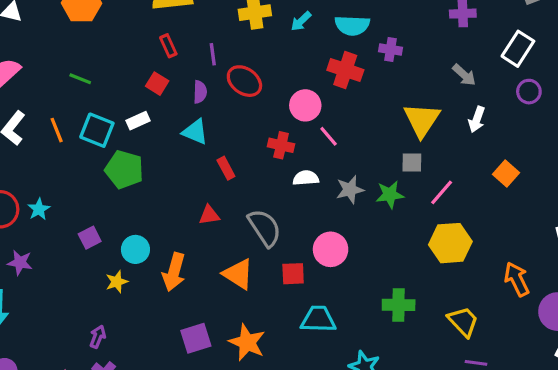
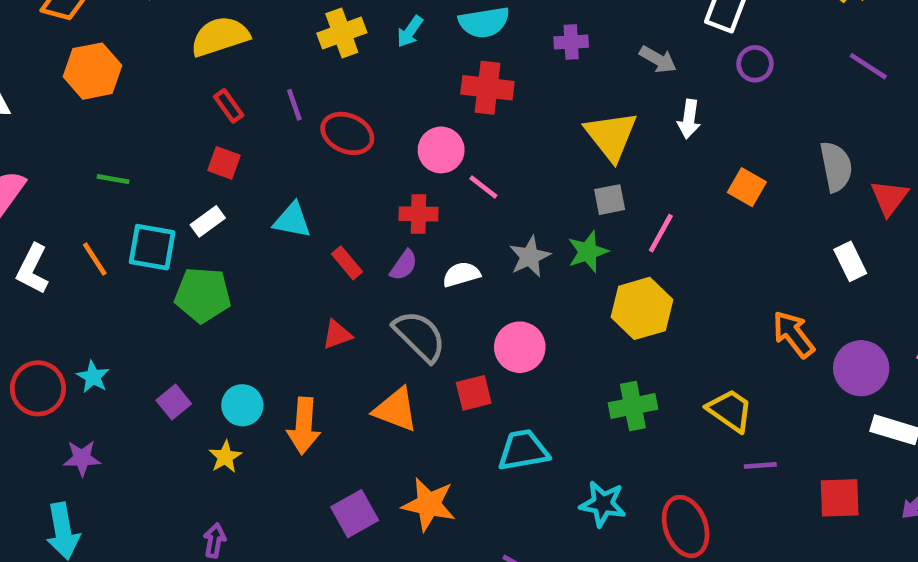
purple cross: (390, 50) -> (571, 42), moved
purple semicircle: (200, 92) -> (404, 265), moved, turned 45
white semicircle: (306, 178) -> (461, 274), moved
yellow hexagon: (450, 243) -> (642, 308), moved

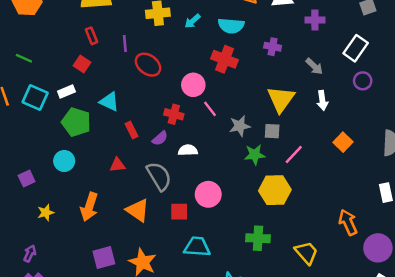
white arrow: (689, 119) -> (322, 100), turned -30
gray star: (530, 257) -> (240, 126), moved
green pentagon: (203, 295) -> (76, 122), moved
cyan circle: (242, 405) -> (64, 161), moved

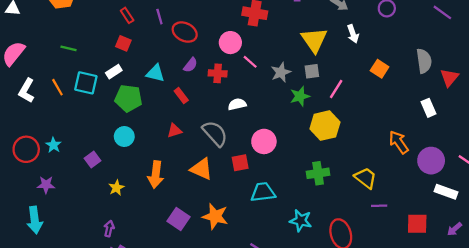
purple semicircle: (160, 138) -> (191, 65), moved
purple square: (104, 258) -> (179, 219), turned -30

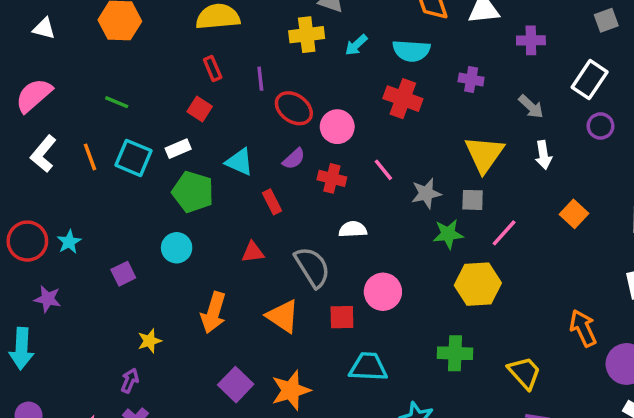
pink circle: (230, 43) -> (337, 127), moved
yellow star: (116, 188) -> (150, 341), moved
orange star: (215, 216) -> (291, 390), turned 30

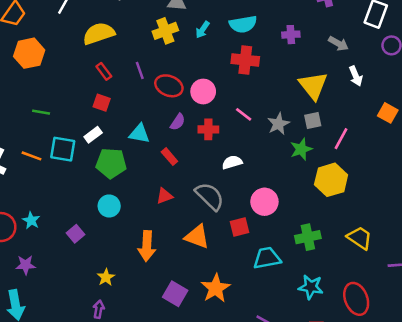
orange line: (90, 157) -> (31, 156), turned -36
green cross: (455, 353) -> (308, 237), moved
yellow trapezoid: (524, 373) -> (360, 238), moved

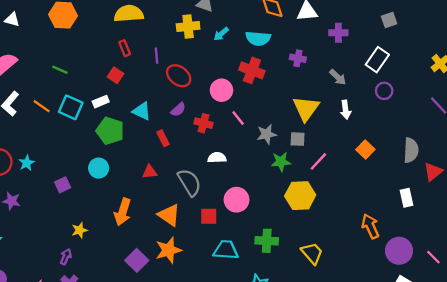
pink circle: (203, 91) -> (221, 90), moved
orange star: (216, 288) -> (168, 250), moved

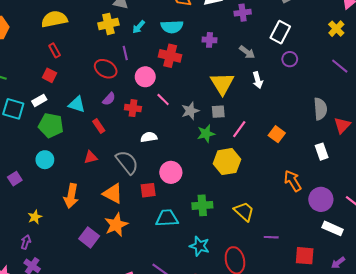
purple line: (157, 56) -> (125, 53), moved
orange square: (365, 150) -> (277, 134), moved

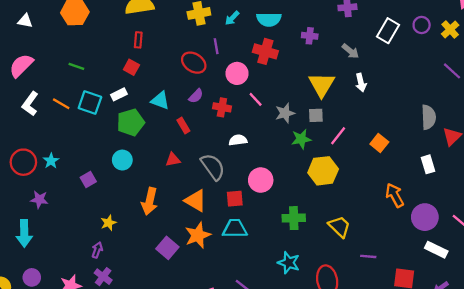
red rectangle: (55, 50) -> (138, 40), turned 32
purple circle: (290, 59) -> (422, 25), moved
green pentagon: (51, 125) -> (131, 122), turned -30
cyan trapezoid: (167, 218) -> (235, 229), moved

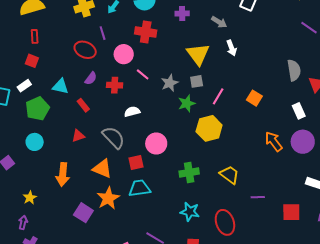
purple circle: (425, 217) -> (303, 142), moved

